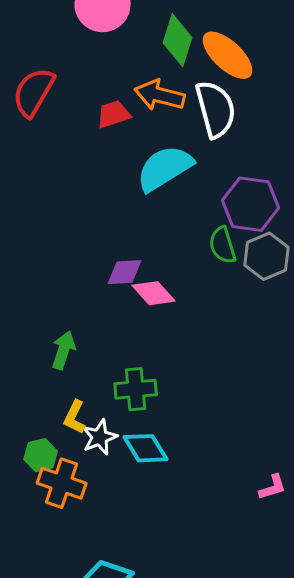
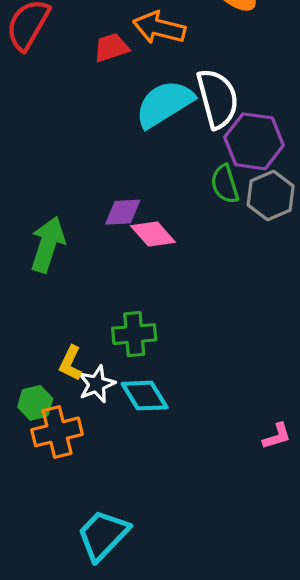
white semicircle: (216, 109) -> (218, 99), moved
green arrow: (64, 350) -> (48, 244), moved, size x1.4
orange cross: (62, 483) -> (57, 432), turned -33

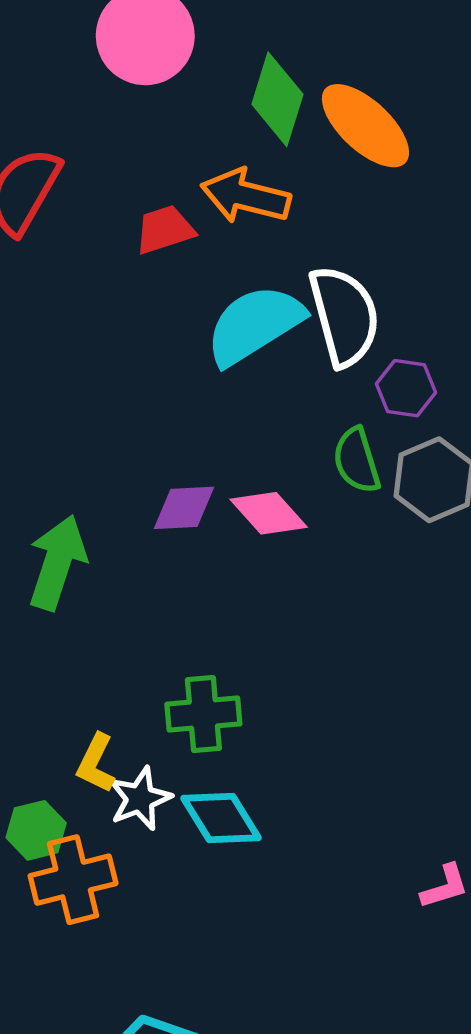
purple hexagon: (254, 141) -> (406, 388), size x0.6
pink diamond: (153, 234) -> (269, 513), moved

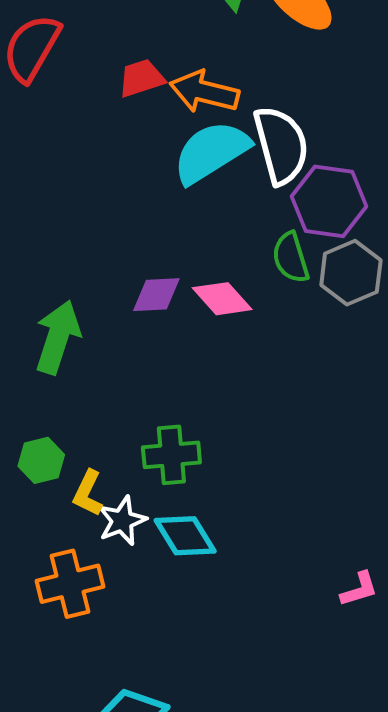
orange arrow: (246, 196) -> (204, 92), moved
purple hexagon: (406, 388) -> (329, 201), size x1.6
green hexagon: (36, 830) -> (41, 460), moved

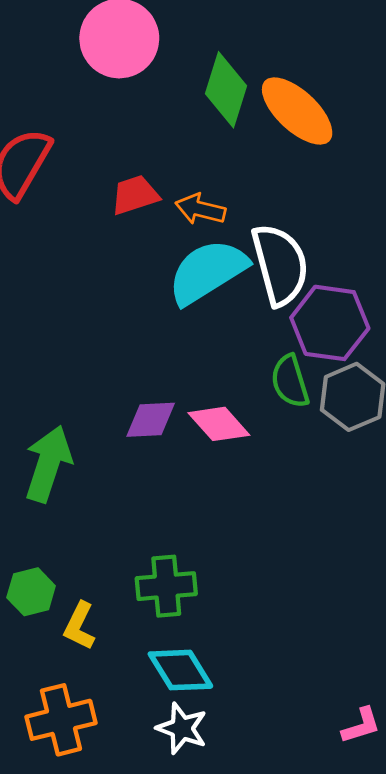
orange arrow: (204, 92) -> (200, 209), size x0.7
white star: (122, 521) -> (182, 728), moved, turned -30

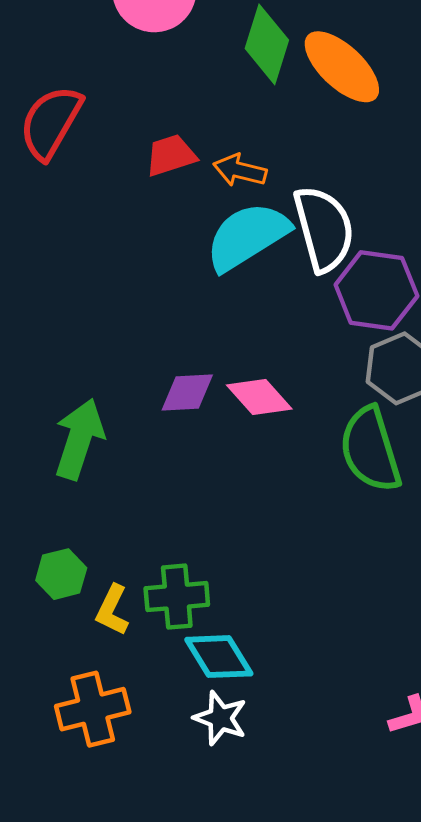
green semicircle: (290, 381) -> (370, 449), moved, size x1.5
green cross: (166, 586) -> (177, 597), moved

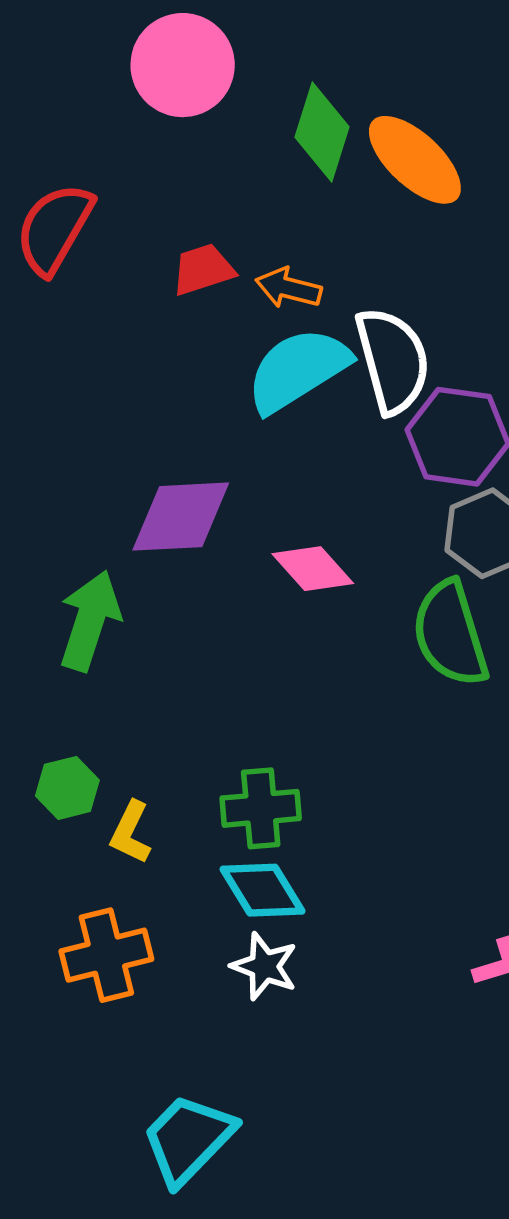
purple diamond: (187, 392) -> (181, 517), moved, size x1.5
green cross: (177, 597) -> (261, 808), moved

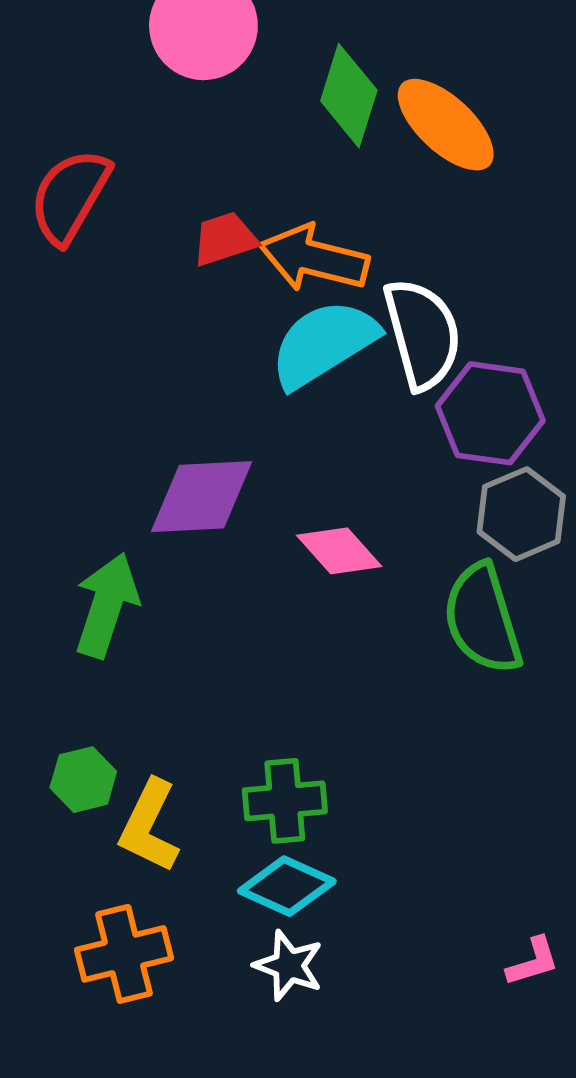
orange arrow: (289, 288) -> (314, 258), size x1.6
yellow L-shape: (131, 833) -> (149, 826), size x1.4
cyan diamond: (263, 890) -> (287, 886), turned -34

